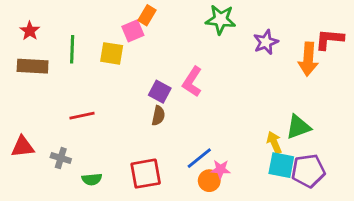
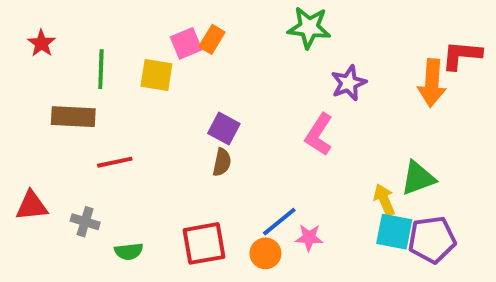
orange rectangle: (147, 15) -> (212, 39), moved
purple star: (266, 42) -> (349, 83), moved
brown rectangle: (33, 66) -> (73, 117), moved
pink L-shape: (192, 82) -> (319, 134), moved
orange circle: (209, 181) -> (265, 253), moved

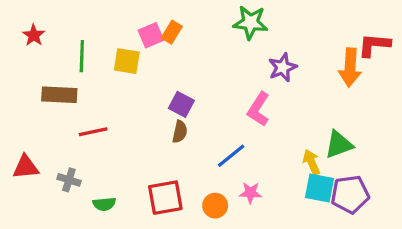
blue line: (279, 222) -> (231, 156), moved

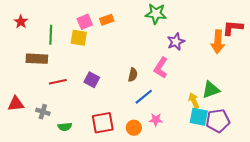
orange rectangle: (172, 32) -> (107, 20), turned 40
pink square: (151, 35) -> (85, 22), moved
purple square: (181, 104) -> (92, 80), moved
brown semicircle: (180, 132) -> (133, 75), moved

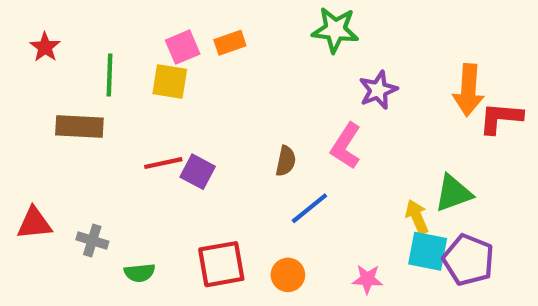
red L-shape: (233, 28) -> (501, 118), moved
red line: (58, 82) -> (163, 163), moved
pink star: (156, 120) -> (367, 279), moved
purple pentagon: (218, 121) -> (468, 260), turned 30

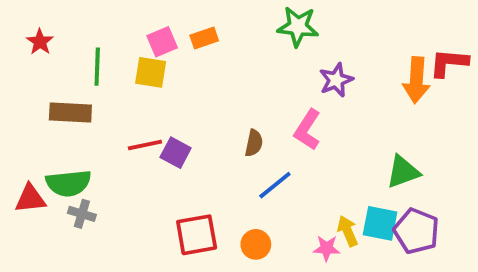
red L-shape: (501, 118) -> (449, 63), moved
yellow arrow: (417, 217) -> (348, 231), moved
green semicircle: (140, 273) -> (69, 183), moved, size x1.6

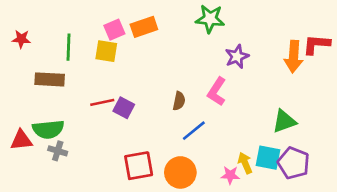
orange rectangle: (204, 38) -> (144, 27), size x1.4
red star: (40, 42) -> (21, 39), moved, turned -30
orange circle: (256, 244) -> (180, 172), size x1.5

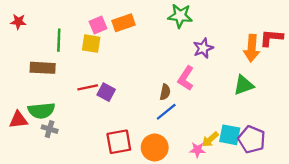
red star: (21, 39) -> (18, 22), moved
brown semicircle: (179, 101) -> (165, 92), moved
green triangle: (284, 121) -> (244, 85), moved
yellow arrow: (245, 163) -> (210, 139), turned -108

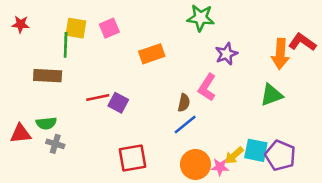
orange rectangle: (123, 23) -> (152, 54), moved
red L-shape: (271, 38) -> (302, 42), turned 30
yellow square: (91, 44) -> (76, 28), moved
green semicircle: (41, 111) -> (46, 123), size x0.7
orange circle: (155, 148) -> (195, 164), moved

